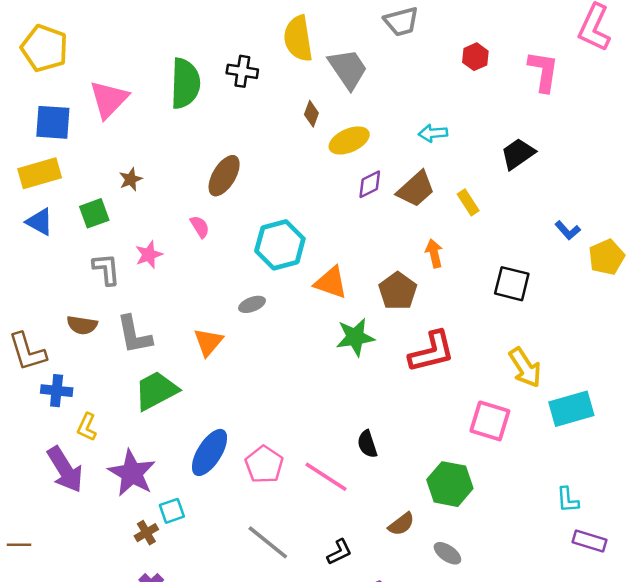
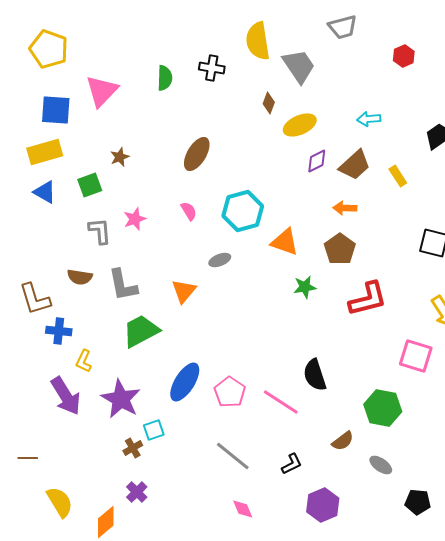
green semicircle: (185, 83) -> (165, 78), size x0.6
pink semicircle: (200, 227) -> (189, 211), moved
orange arrow: (434, 253) -> (345, 208), moved, turned -75
green star: (355, 337) -> (305, 287), size x0.7
black semicircle: (367, 444) -> (315, 375), size x1.4

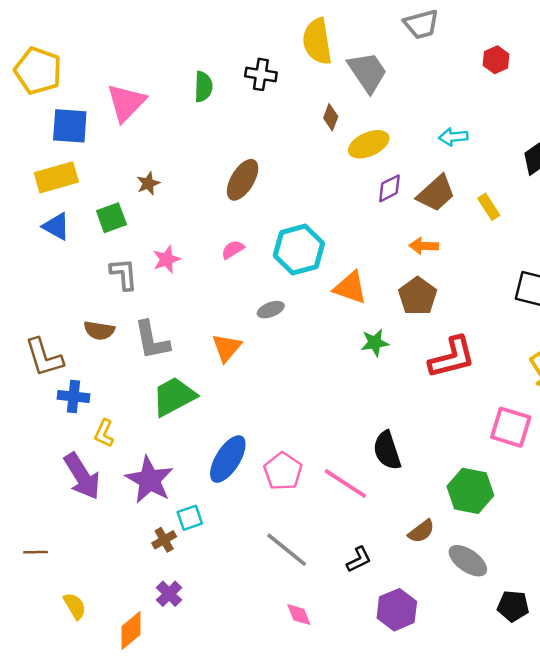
yellow pentagon: (49, 49) -> (38, 71), moved
pink semicircle: (189, 211) -> (233, 250), turned -90
gray ellipse: (381, 465) -> (468, 561), size x1.4
yellow semicircle: (60, 502) -> (75, 606), size x0.7

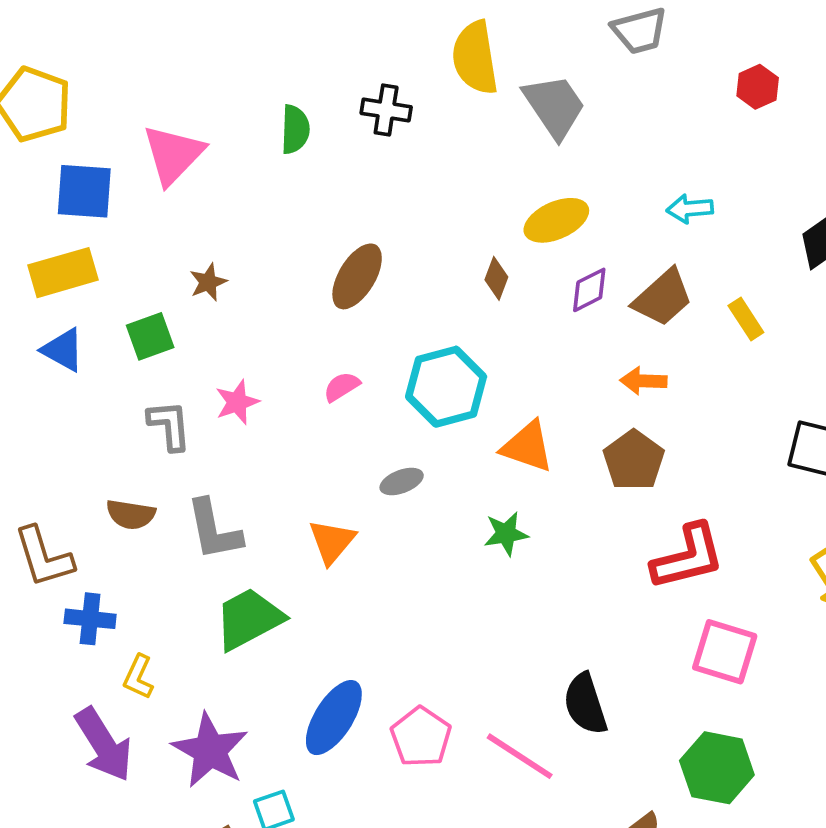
brown diamond: (331, 117) -> (496, 278), moved
green star: (375, 343) -> (506, 534), moved
pink square: (511, 427) -> (725, 652), moved

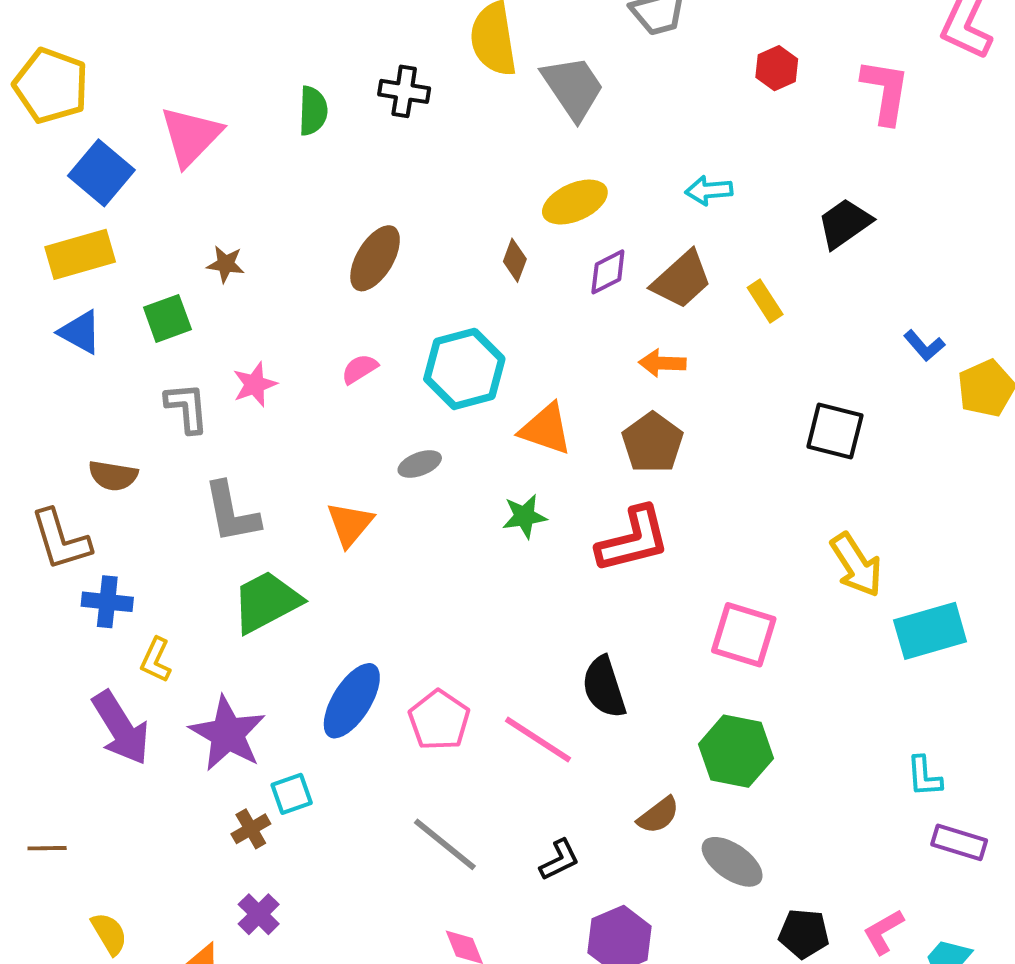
blue square: (84, 191) -> (101, 173), turned 36
brown star: (208, 282) -> (226, 264), turned 30
brown semicircle: (131, 514) -> (113, 476), moved
red L-shape: (688, 557) -> (633, 540), moved

